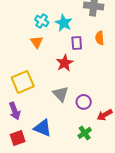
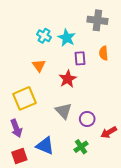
orange triangle: (37, 42) -> (39, 66), moved
green cross: (85, 133) -> (81, 147), moved

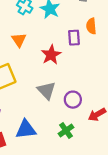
purple rectangle: (80, 58) -> (74, 38), moved
blue triangle: (45, 146) -> (26, 129), turned -30

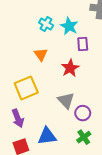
purple rectangle: (74, 38) -> (83, 44), moved
purple circle: (73, 100) -> (83, 113), moved

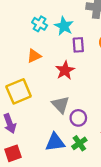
orange triangle: (41, 54) -> (34, 56), turned 40
blue triangle: (47, 136) -> (55, 142), moved

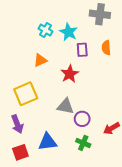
gray triangle: (61, 105) -> (65, 106), turned -36
blue triangle: (55, 142) -> (48, 142), moved
green cross: (79, 143) -> (83, 143), turned -32

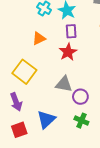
purple rectangle: (82, 50) -> (71, 31), moved
yellow square: (26, 94) -> (24, 72), turned -30
blue triangle: (48, 142) -> (46, 119), turned -36

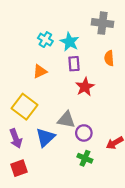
red star: (68, 52) -> (85, 87), moved
blue triangle: (46, 119) -> (45, 137), moved

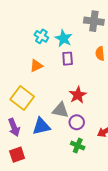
red star: (85, 87) -> (78, 95), moved
blue triangle: (45, 137) -> (41, 126), turned 30

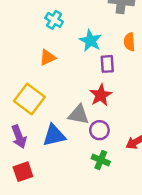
cyan star: (64, 38) -> (90, 41), moved
purple rectangle: (68, 59) -> (107, 64), moved

